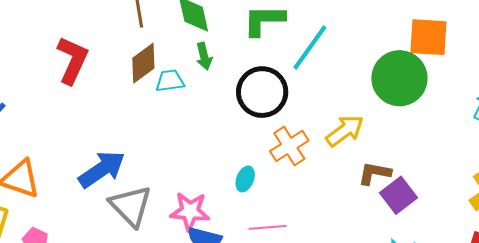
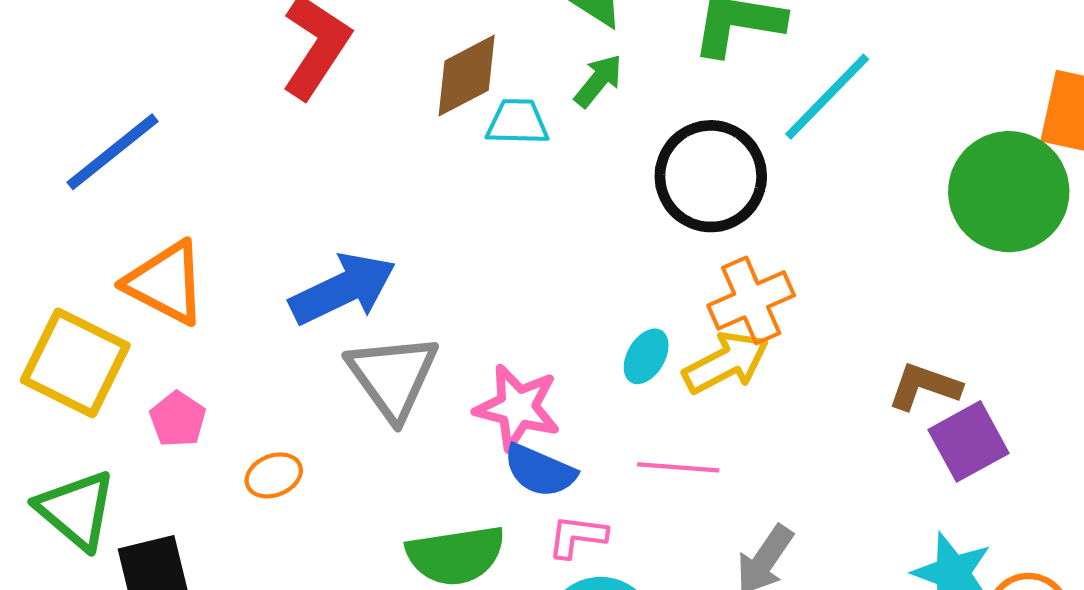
green arrow: (204, 56) -> (598, 81), turned -136
yellow arrow: (345, 131) -> (726, 362), moved

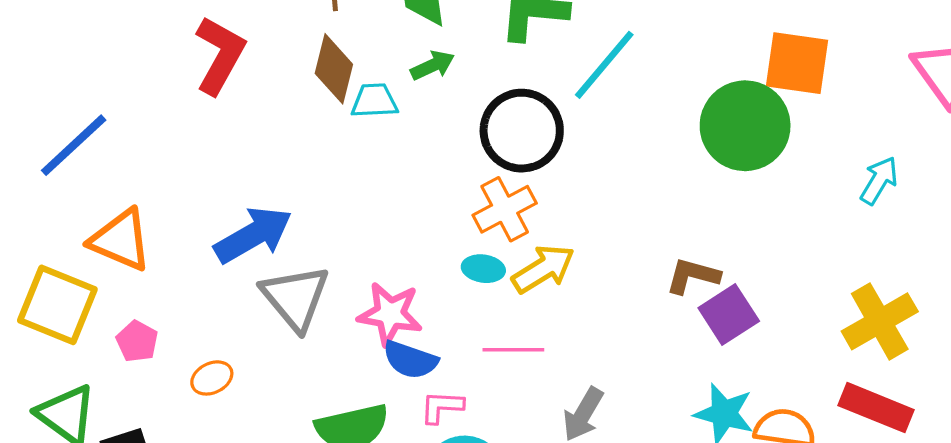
brown diamond: (467, 76) -> (334, 69), turned -44
green arrow: (598, 81) -> (433, 65), turned 30
orange cross: (751, 300) -> (505, 209), moved
cyan ellipse: (646, 356) -> (483, 269), turned 72

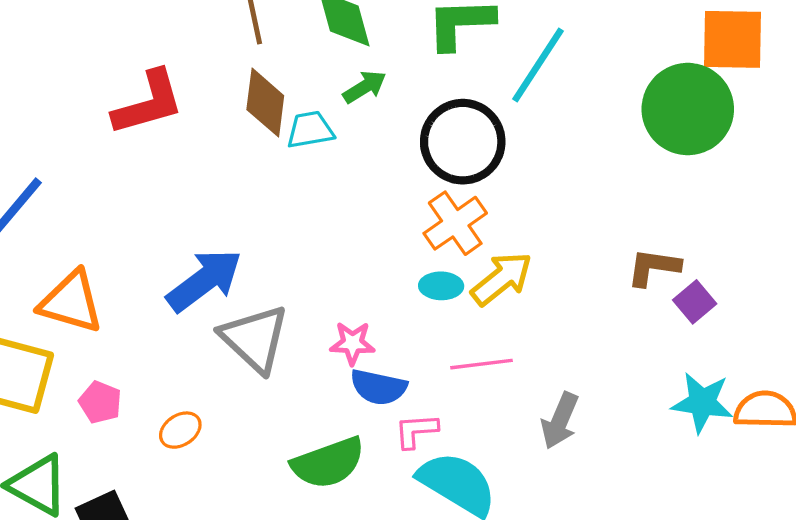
red L-shape: (220, 55) -> (148, 103), turned 52
pink star: (390, 314) -> (352, 343), size x0.7
purple square: (729, 315) -> (695, 302), size x0.7

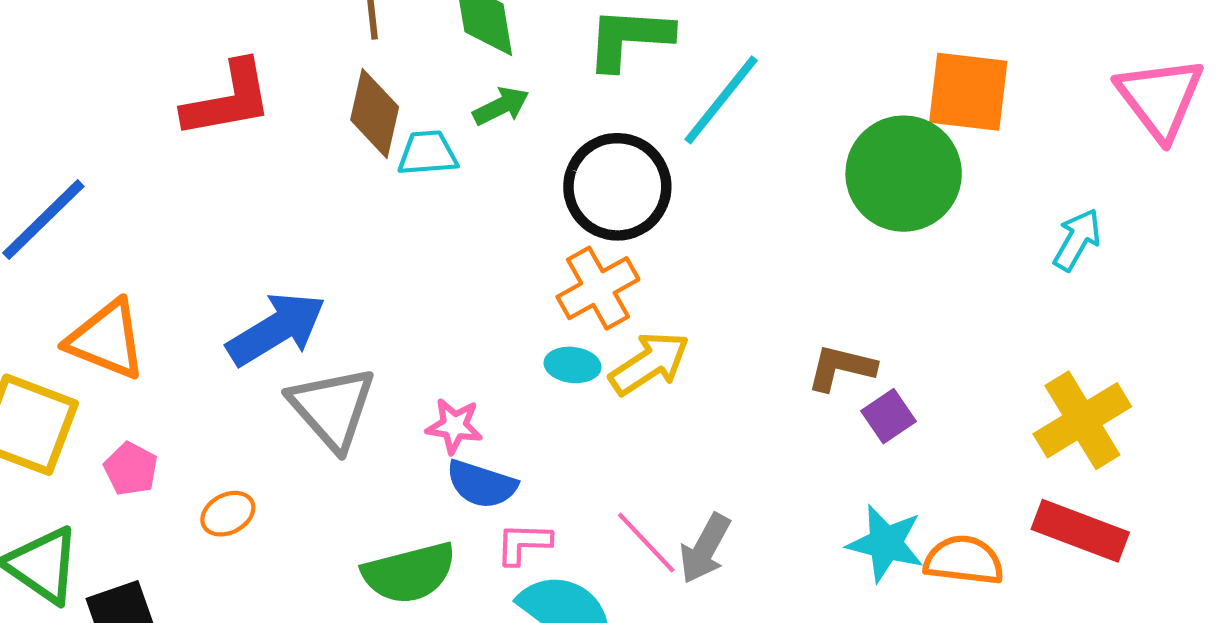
pink line: (481, 364) -> (646, 543), moved, turned 48

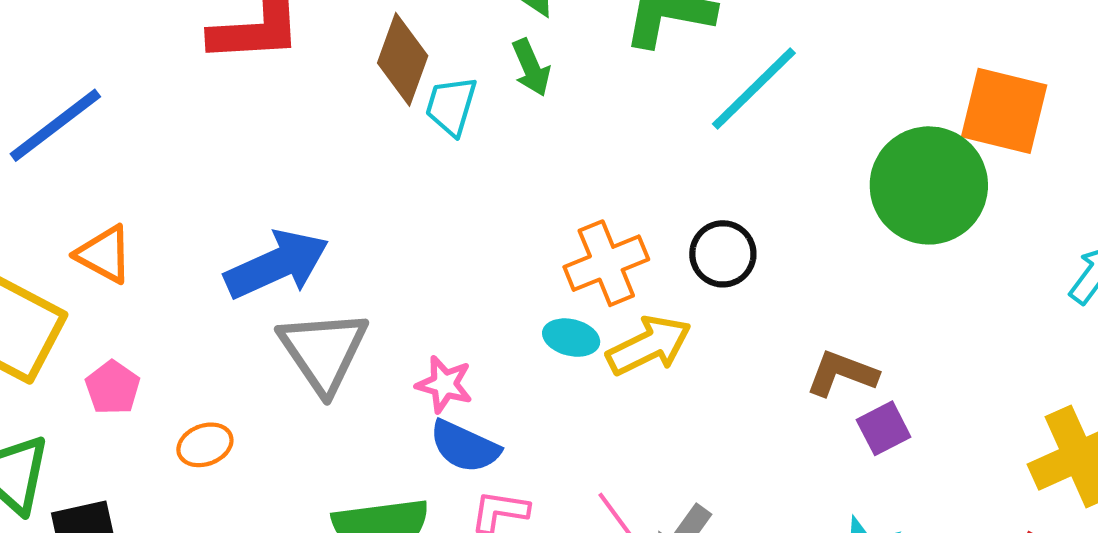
green arrow: (501, 106) -> (531, 67), turned 86
cyan trapezoid: (428, 153) -> (451, 106), turned -76
black circle: (617, 187) -> (723, 254), moved, size x0.6
orange triangle: (107, 340) -> (104, 254), size x0.7

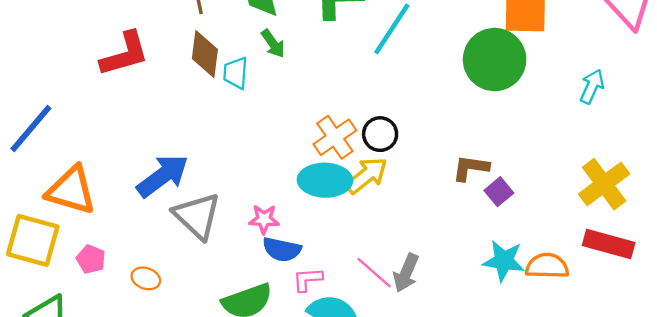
orange triangle: (104, 254) -> (71, 190), size x1.6
black circle: (723, 254) -> (380, 134), moved
cyan ellipse: (571, 338) -> (325, 180), size x1.8
orange ellipse: (205, 445) -> (146, 278), turned 52

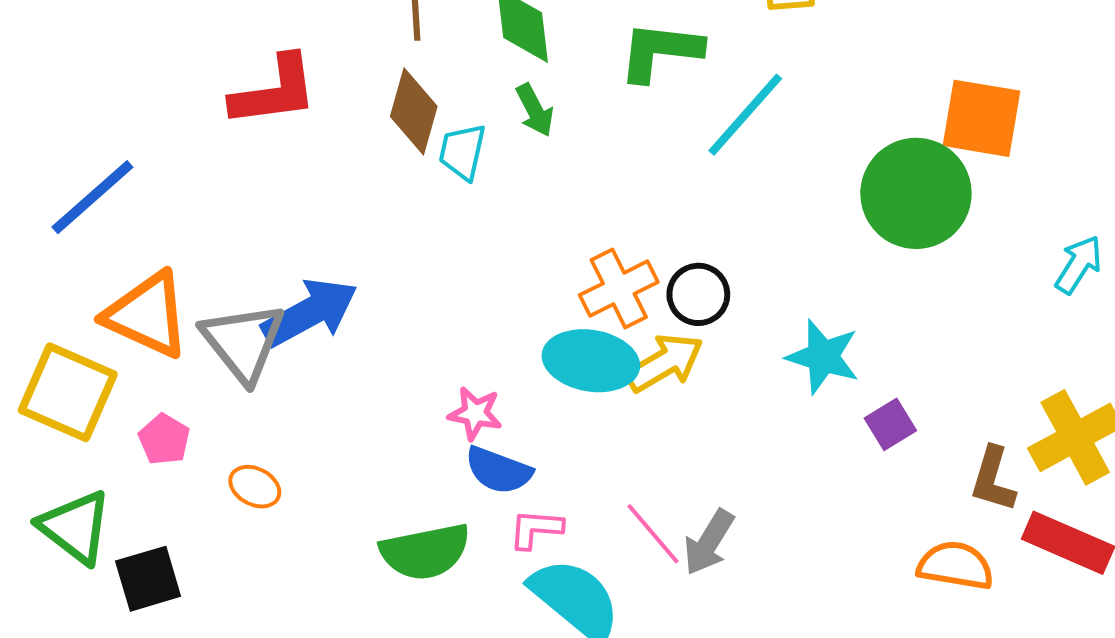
brown L-shape: (471, 168) -> (993, 479), moved, turned -90
gray triangle: (197, 216) -> (243, 342), moved
cyan star: (504, 261) -> (823, 357), moved

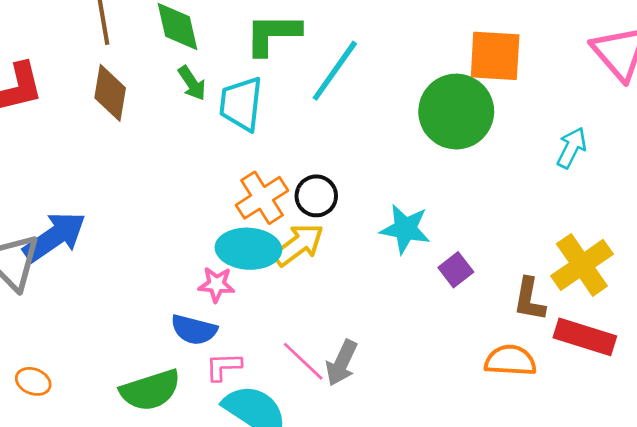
cyan trapezoid: (462, 152) -> (241, 104), moved, size x1.4
pink star: (475, 413) -> (216, 284), moved
orange ellipse: (255, 487) -> (33, 381), moved

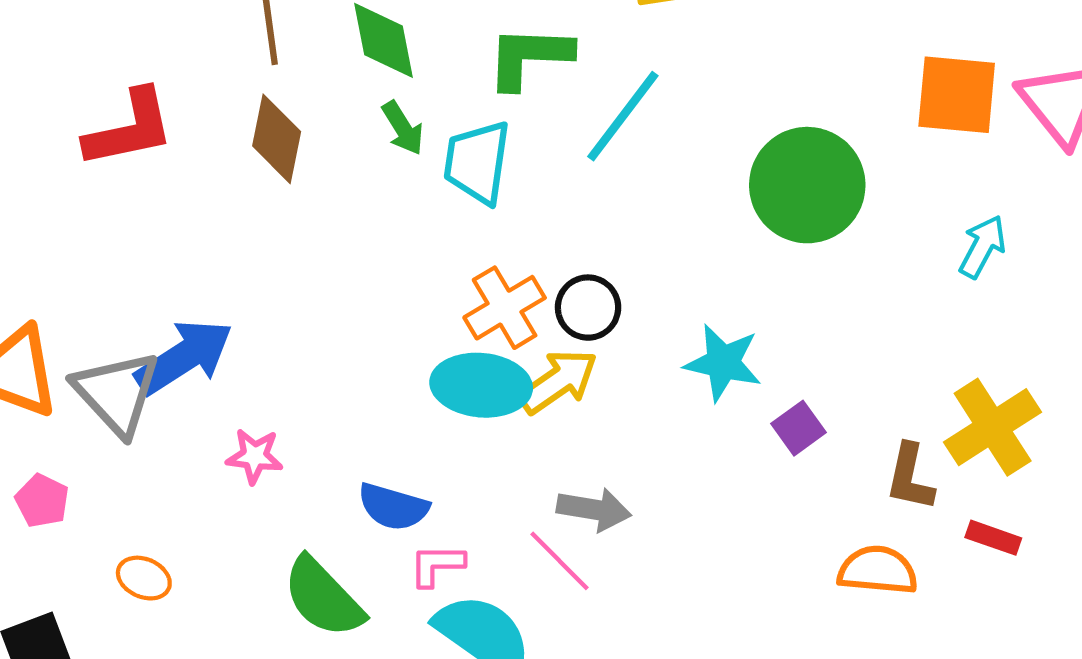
orange square: (495, 56) -> (957, 95), moved
pink star: (216, 284) -> (255, 456), moved
red rectangle: (585, 337) -> (993, 538), size x0.6
gray arrow: (342, 363) -> (594, 509), moved, turned -108
green semicircle: (150, 390) -> (323, 597), turned 62

